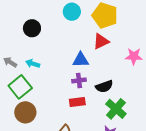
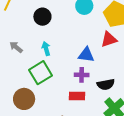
cyan arrow: (33, 64) -> (46, 49), moved, turned 48
green square: (20, 87) -> (41, 73), moved

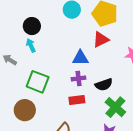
cyan arrow: (46, 49) -> (31, 45), moved
green square: (41, 73) -> (38, 82), turned -30

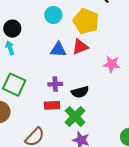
blue triangle: (80, 58) -> (58, 50), moved
green cross: (115, 107) -> (75, 116), moved

